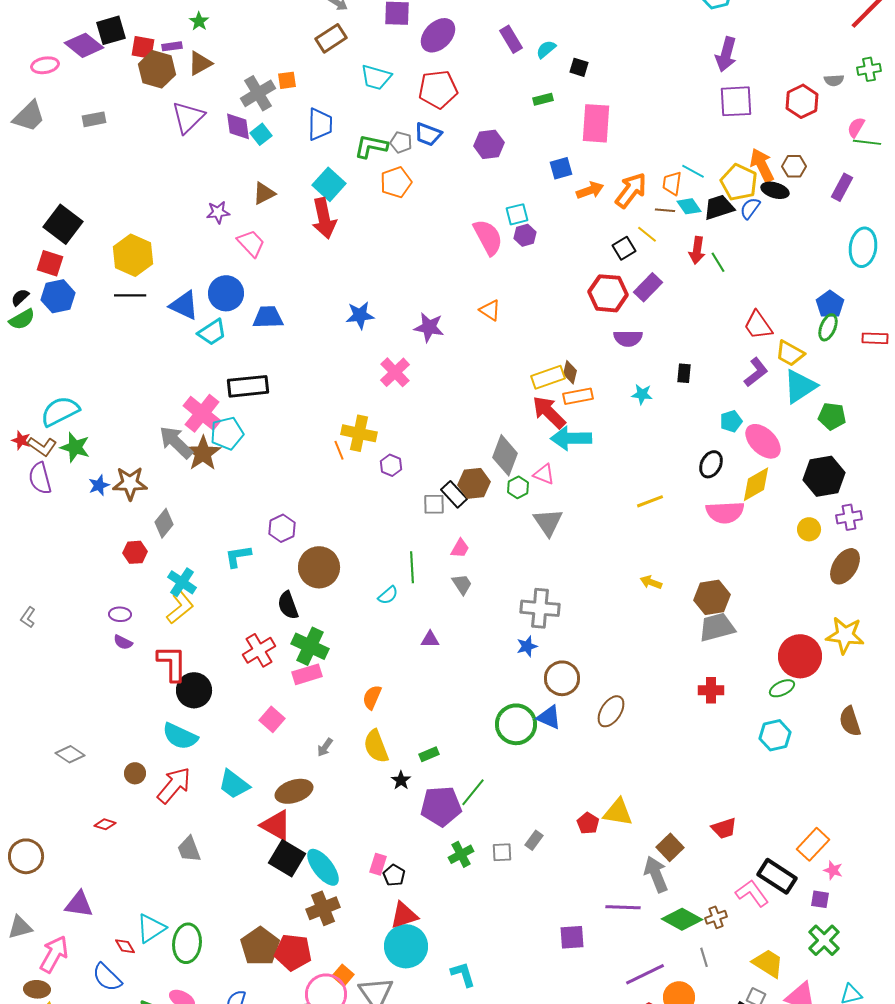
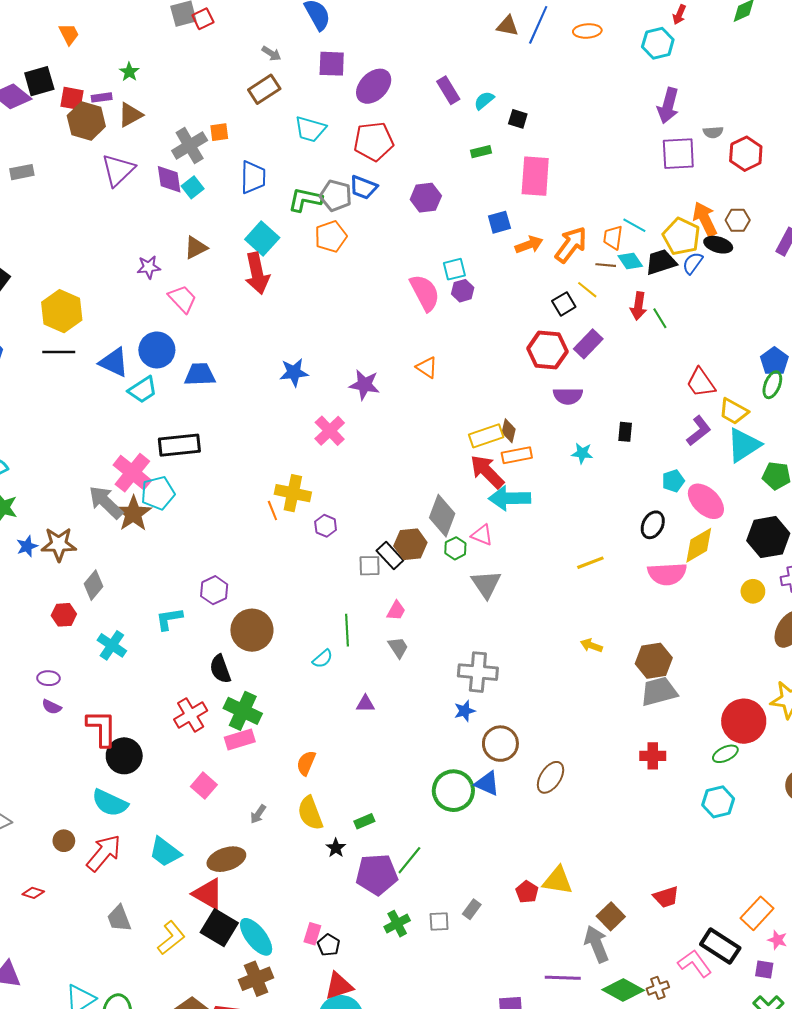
gray semicircle: (834, 80) -> (713, 132), moved
gray pentagon: (401, 142) -> (336, 196), size x1.4
yellow L-shape: (180, 607) -> (171, 938), moved

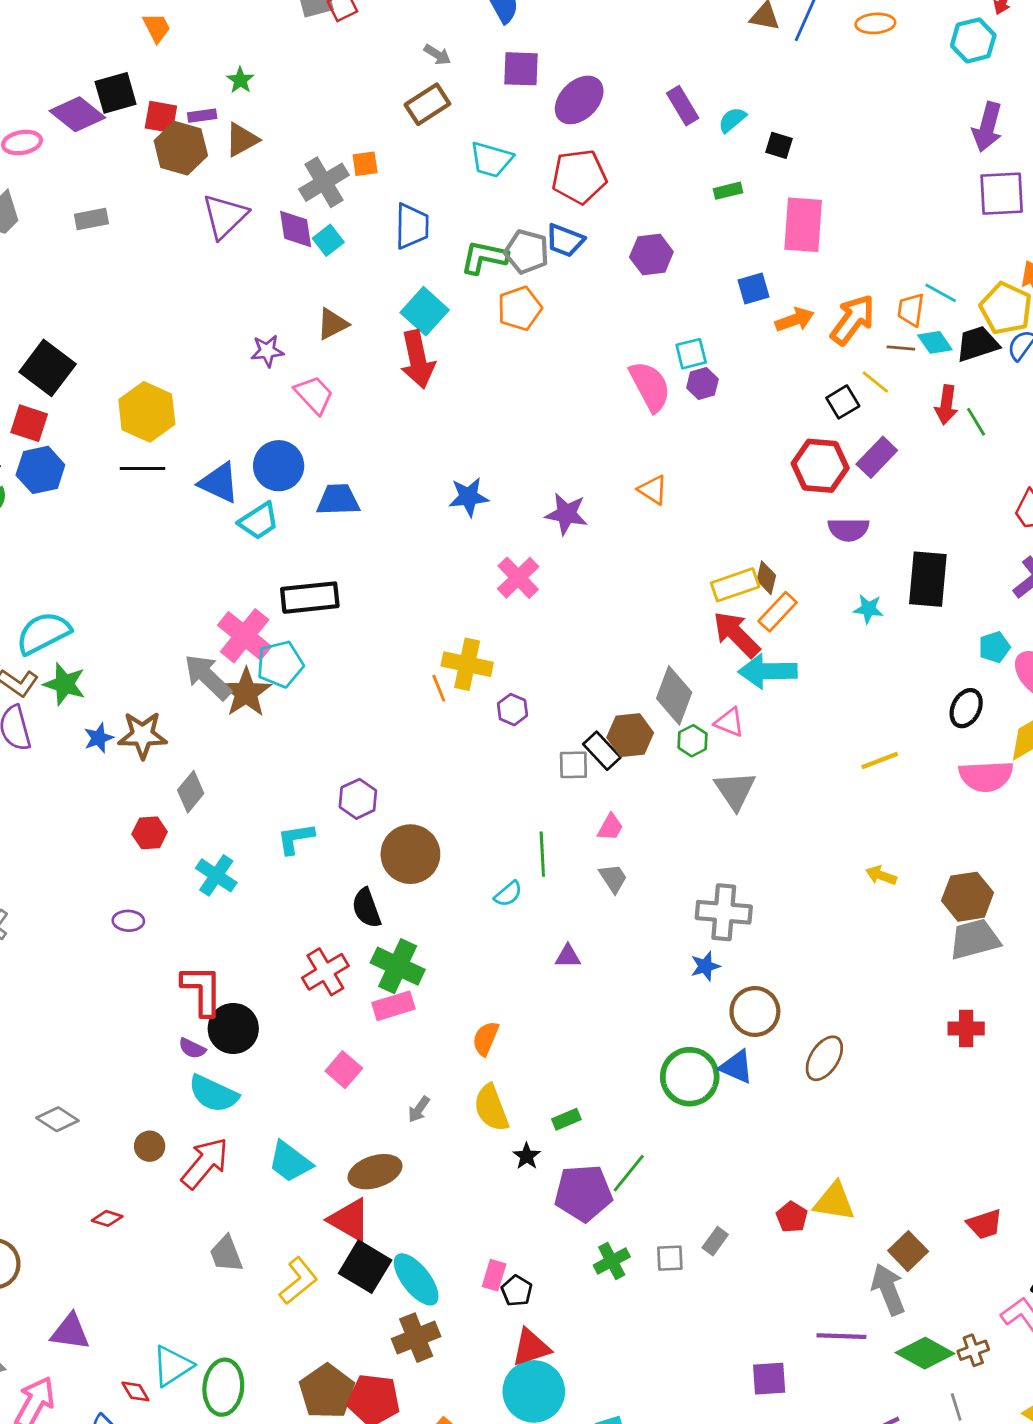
black rectangle: (625, 432) -> (928, 579), size x2.0
orange rectangle: (517, 455) -> (778, 612), turned -36
purple semicircle: (52, 707) -> (192, 1048), moved

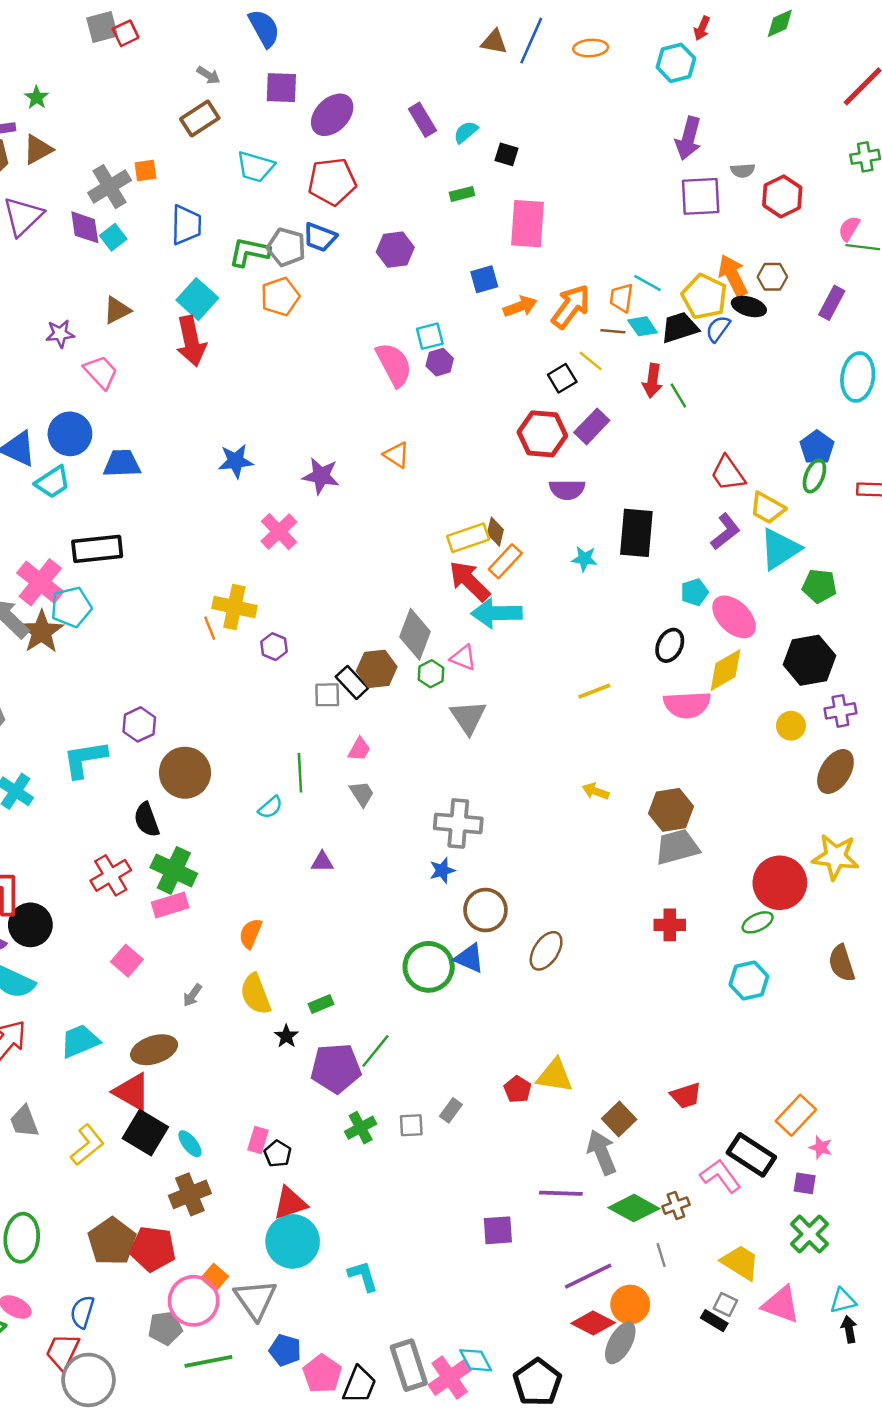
cyan L-shape: (296, 839) -> (85, 759), size x1.4
cyan trapezoid: (290, 1162) -> (80, 1041), turned 120
cyan ellipse: (416, 1279) -> (190, 1144), size x0.6

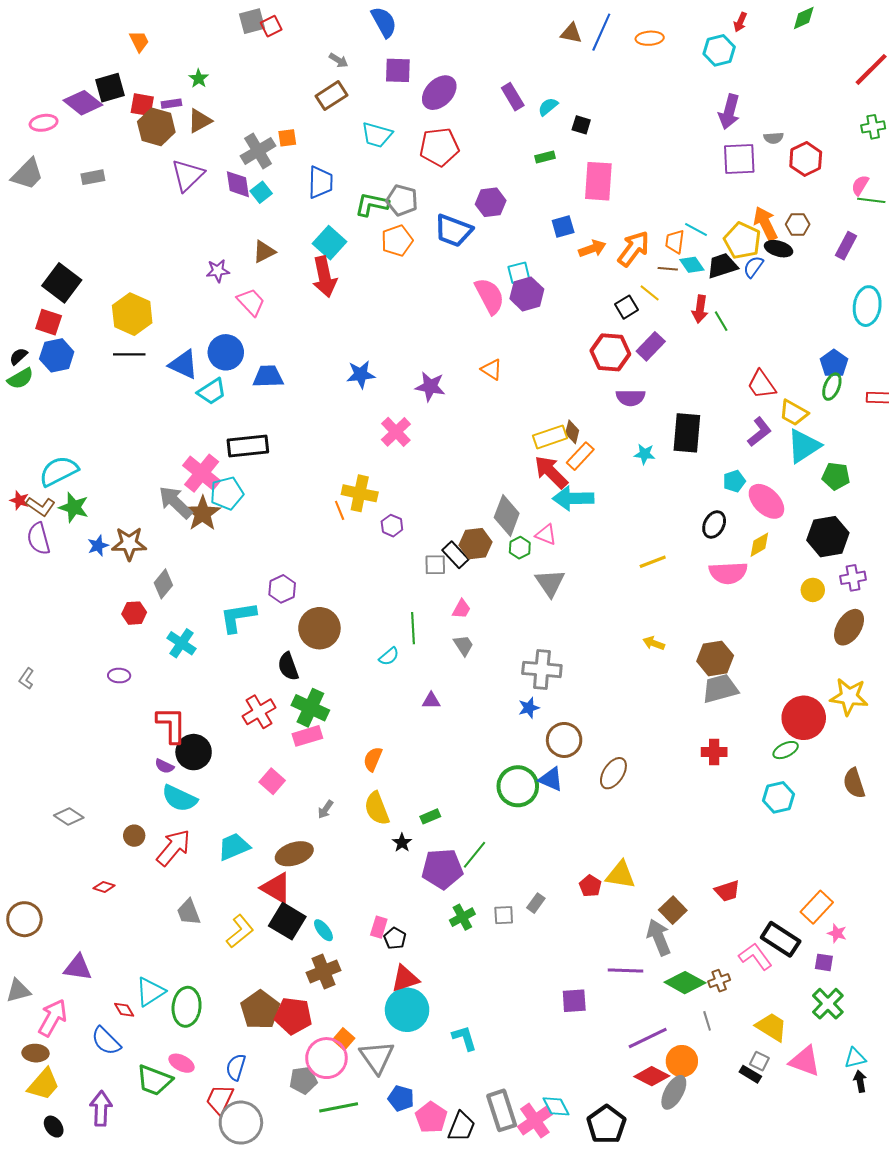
blue trapezoid: (320, 237) -> (453, 231), moved, size x1.4
purple hexagon: (440, 362) -> (527, 294), size x1.5
yellow diamond: (725, 670) -> (759, 545), size x0.7

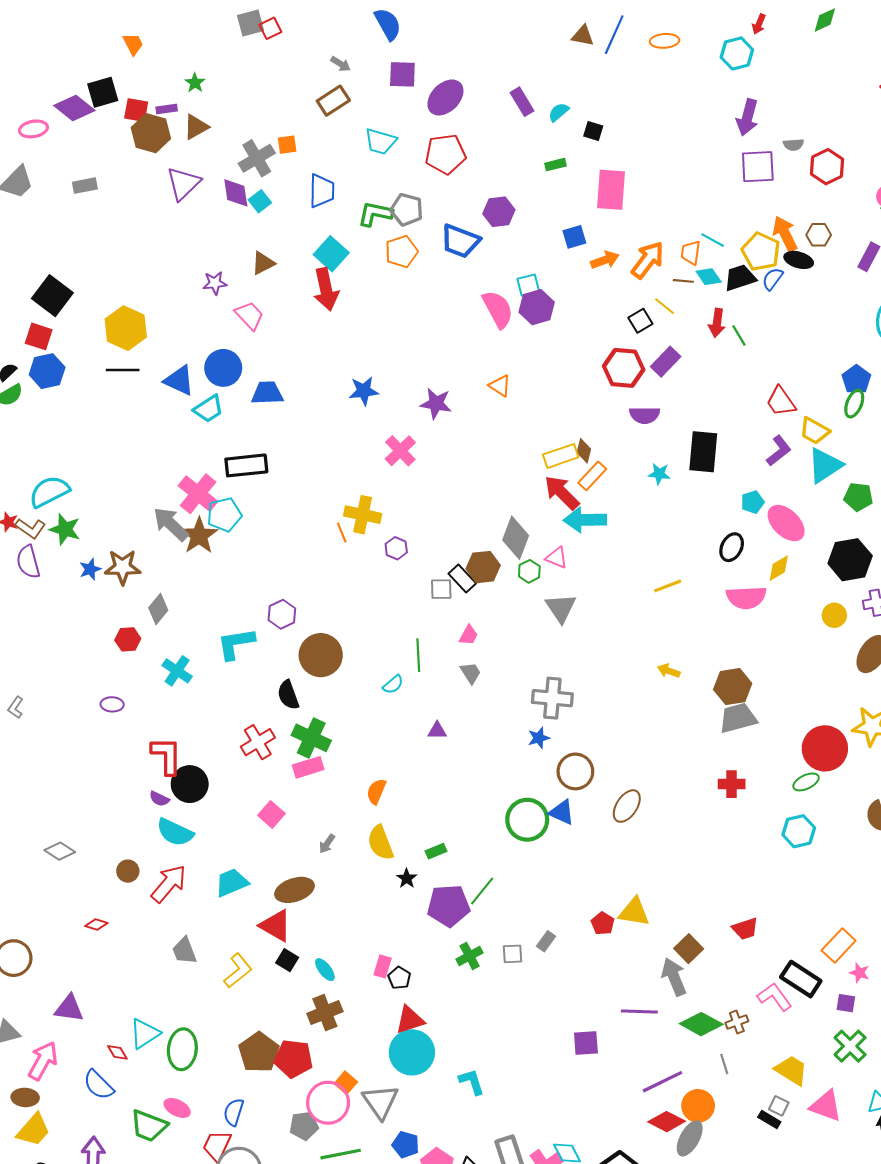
black square: (287, 921) -> (287, 960), size x0.6

